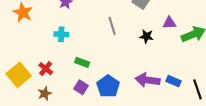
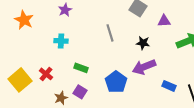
purple triangle: (169, 23) -> (164, 21), moved
purple arrow: (148, 80) -> (144, 67), moved, turned -30
blue pentagon: (108, 86) -> (116, 82), moved
brown star: (45, 94) -> (61, 98), moved

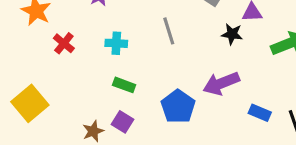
cyan cross: (61, 41) -> (116, 43), moved
black star: (143, 43) -> (232, 34), moved
red cross: (46, 74) -> (64, 43), moved

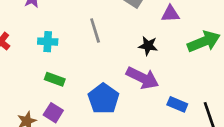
black star: (232, 34) -> (148, 46), moved
purple arrow: (221, 83) -> (142, 78), turned -132

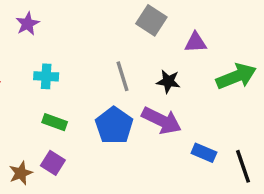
gray line: (95, 30) -> (123, 76), moved
blue pentagon: (103, 99) -> (114, 126), moved

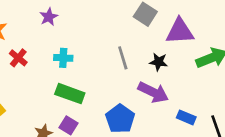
purple triangle: (195, 42) -> (180, 31), size x1.6
green rectangle: (55, 122) -> (70, 94), size x1.5
blue pentagon: (114, 126) -> (120, 119), moved

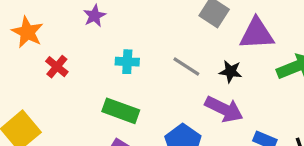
cyan cross: (63, 58) -> (127, 62), moved
gray line: (123, 58) -> (186, 67), turned -40

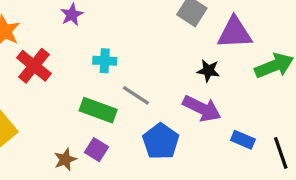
red cross: (57, 67) -> (34, 66), size x1.5
gray line: (186, 67) -> (136, 95), moved

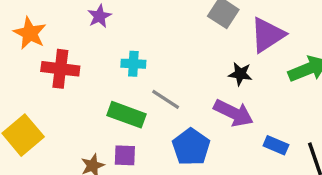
purple triangle: (235, 33) -> (267, 35), turned -30
red cross: (34, 66) -> (60, 69), turned -32
purple square: (96, 150) -> (125, 155), turned -30

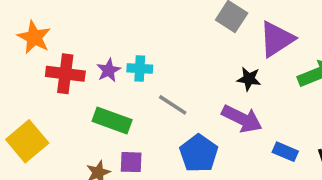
purple star: (99, 16) -> (109, 70), moved
green rectangle: (127, 115) -> (112, 120), moved

